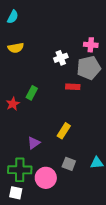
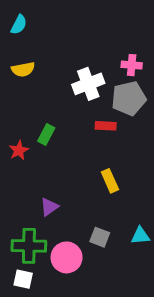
white cross: (61, 58) -> (88, 84), size x1.5
yellow rectangle: (64, 131) -> (110, 181), moved, turned -56

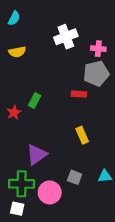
white cross: (88, 84) -> (66, 37), moved
purple triangle: (49, 207) -> (37, 155), size x1.5

